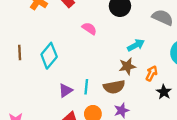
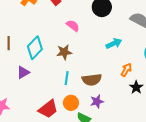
brown star: (127, 66) -> (64, 52), moved
purple triangle: (66, 90) -> (23, 72), moved

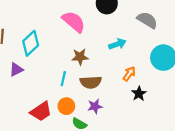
pink semicircle: (73, 26) -> (74, 22), size x1.6
brown star: (64, 52) -> (80, 57), moved

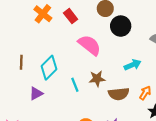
cyan line: (63, 79) -> (75, 85), moved, turned -32
brown semicircle: (91, 82) -> (119, 94), moved

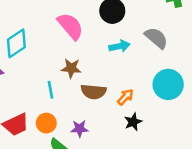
cyan arrow: (133, 65) -> (119, 46), moved
cyan line: (75, 85) -> (51, 90), moved

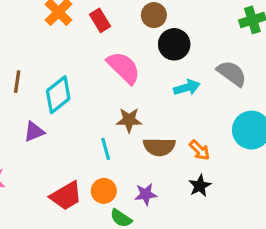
orange arrow: (125, 97) -> (200, 150), turned 96
black star: (133, 122) -> (200, 186), moved

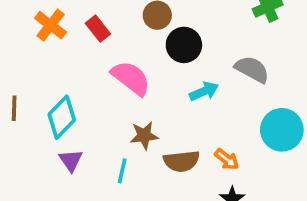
purple triangle: (34, 132) -> (71, 160), moved, turned -35
cyan line: (106, 149) -> (122, 171), turned 35

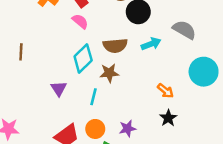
pink semicircle: (131, 78) -> (80, 21), moved, size x0.6
cyan diamond: (62, 117) -> (83, 58), moved
brown semicircle: (182, 161) -> (115, 46), moved

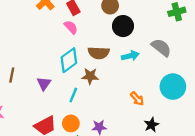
brown line: (21, 52) -> (12, 75), moved
black star: (168, 118) -> (151, 125), moved

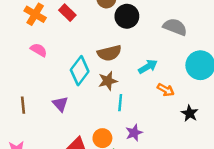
pink semicircle: (71, 27) -> (39, 50), moved
cyan arrow: (130, 56) -> (148, 67), moved
cyan line: (73, 95) -> (120, 103), moved

